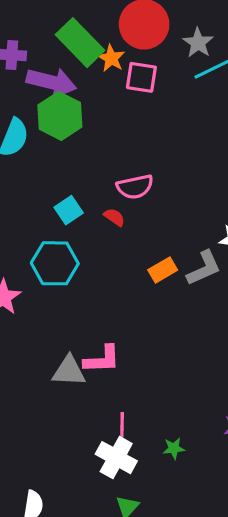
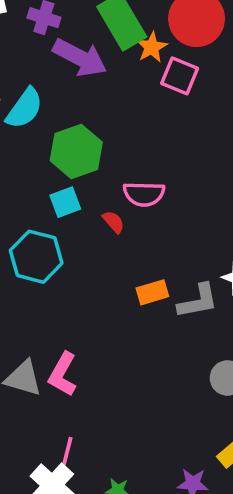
green hexagon: (60, 116) -> (76, 151), moved
pink L-shape: (102, 359) -> (63, 374), turned 108

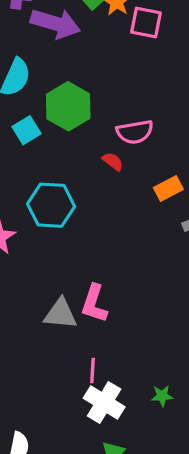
cyan square: (65, 202) -> (26, 130), moved
orange rectangle: (152, 292) -> (168, 188), moved
pink line: (67, 451) -> (92, 370), moved

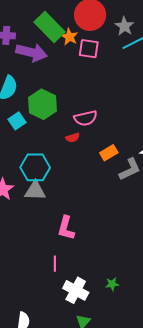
red semicircle: (113, 161) -> (73, 138), turned 128
gray triangle: (60, 314) -> (35, 191), moved
pink line: (92, 370) -> (55, 264), moved

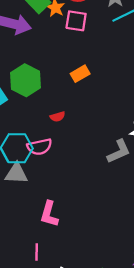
pink semicircle: (86, 118) -> (39, 147), moved
orange rectangle: (109, 153) -> (80, 74), moved

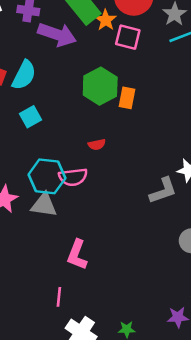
orange rectangle: (80, 74) -> (127, 98), turned -54
green hexagon: (26, 80) -> (100, 86), moved

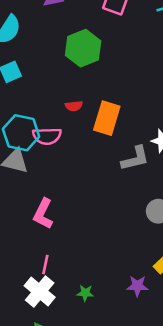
orange rectangle: (127, 98) -> (107, 118), moved, size x1.5
pink line: (59, 297) -> (45, 264), moved

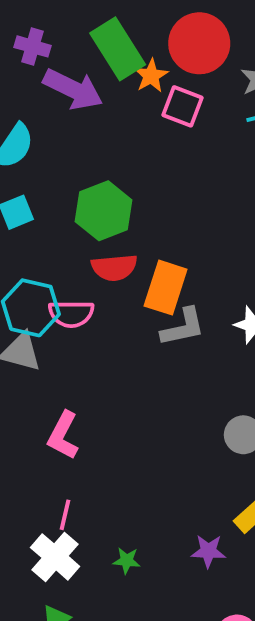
green hexagon: (83, 48) -> (104, 211), moved
red semicircle: (74, 106) -> (114, 268), size x1.6
gray L-shape: (135, 159) -> (183, 327), moved

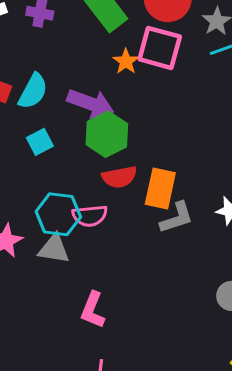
orange star: (151, 76) -> (126, 61), moved
purple arrow: (73, 89) -> (90, 104), moved
pink square: (182, 106) -> (160, 48), size x1.4

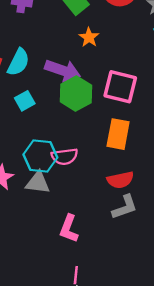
pink square: (160, 48) -> (120, 87), moved
red semicircle: (119, 177) -> (120, 180), moved
gray L-shape: (177, 218) -> (125, 207), moved

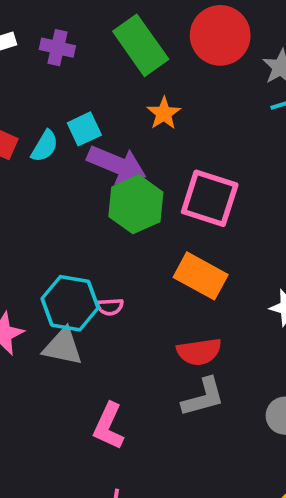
cyan semicircle: (18, 62) -> (45, 146), size x0.7
cyan square: (25, 101) -> (84, 129), moved
orange rectangle: (118, 134) -> (201, 276), turned -76
pink semicircle: (65, 156) -> (110, 307), size x0.6

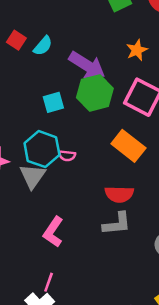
orange star: (164, 113) -> (137, 50), moved
cyan square: (84, 129) -> (53, 102), moved
gray triangle: (63, 347) -> (33, 176), turned 44

